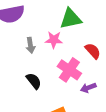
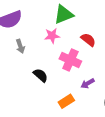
gray arrow: (30, 45) -> (20, 46), moved
purple arrow: (88, 88) -> (88, 83), moved

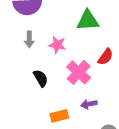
pink star: (52, 36) -> (57, 45), moved
red semicircle: (88, 40) -> (105, 57), turned 70

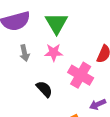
green triangle: (88, 20) -> (56, 23), moved, turned -45

